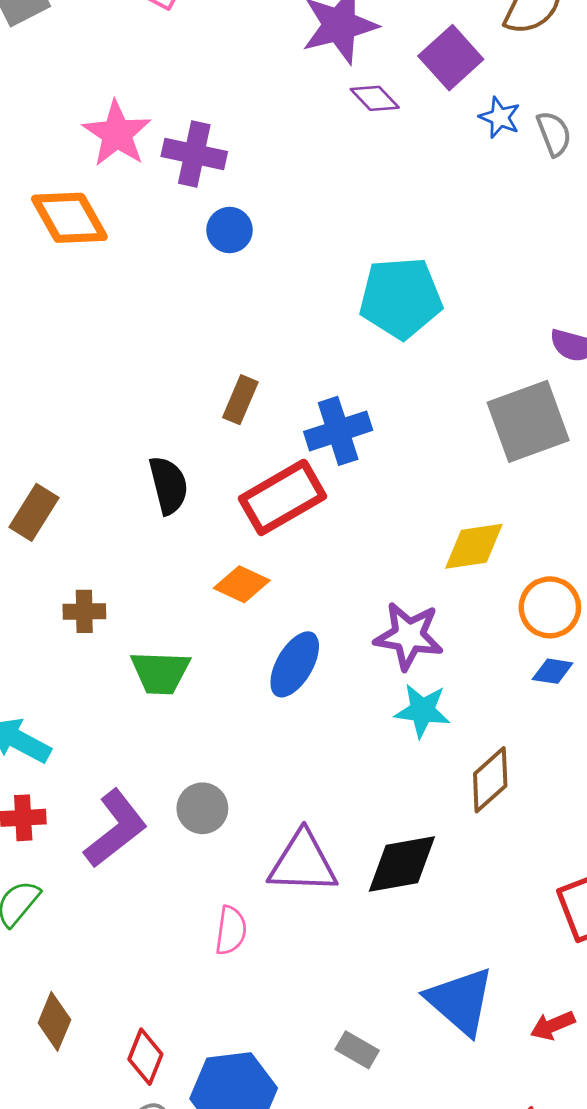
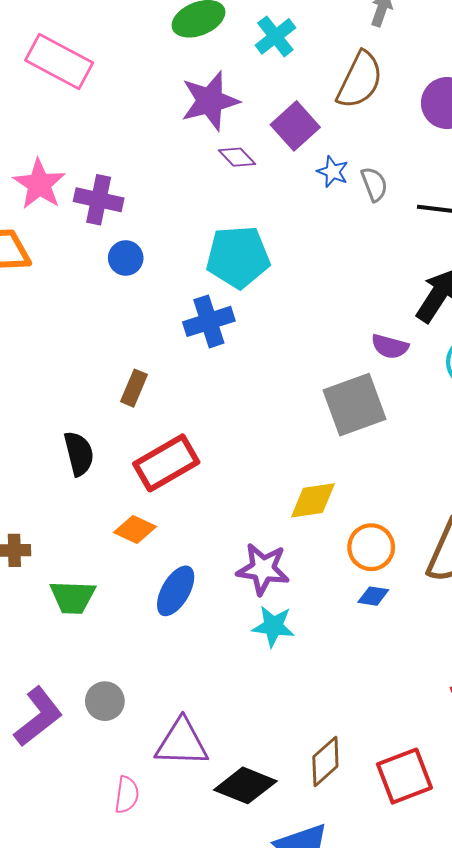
cyan pentagon: (401, 298) -> (238, 257), moved
blue cross: (338, 431) -> (209, 321), moved
brown diamond: (490, 780) -> (325, 761), moved
black diamond: (402, 864) -> (245, 785), moved, turned 32

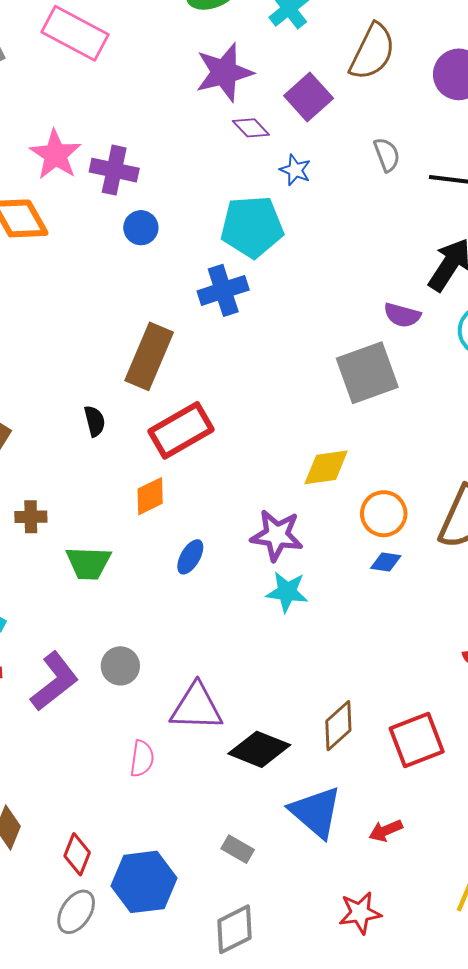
blue star: (333, 172) -> (295, 170), moved
brown rectangle: (134, 388) -> (149, 356), size x1.8
black semicircle: (79, 454) -> (95, 421), size x0.7
orange diamond: (135, 529) -> (150, 496), turned -51
blue ellipse: (176, 591) -> (190, 557), size x0.7

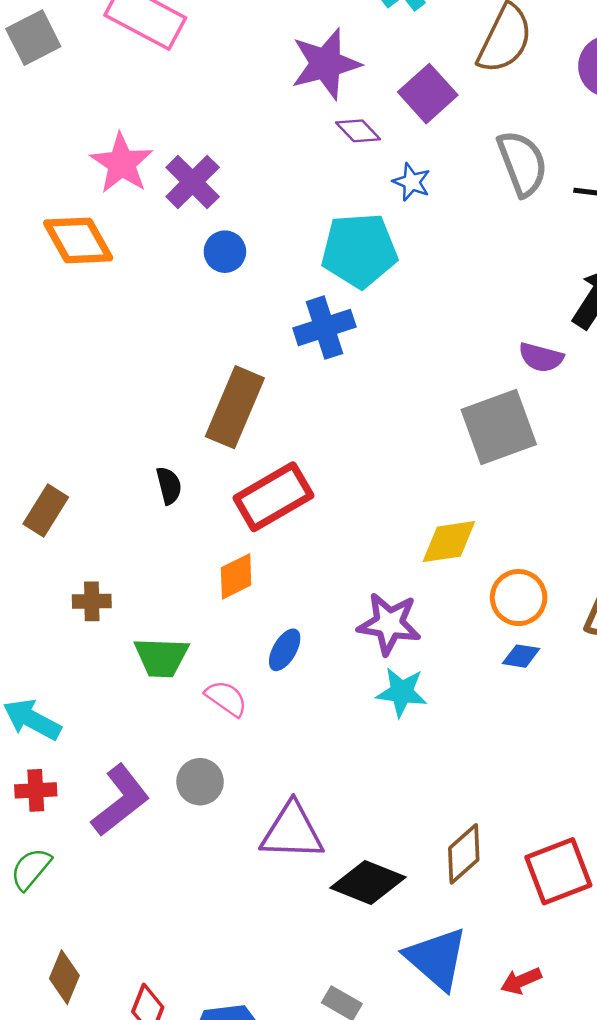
gray semicircle: (387, 155) -> (522, 163), size x1.6
purple cross: (114, 170) -> (193, 182), turned 33
pink semicircle: (142, 759) -> (226, 698), moved, turned -63

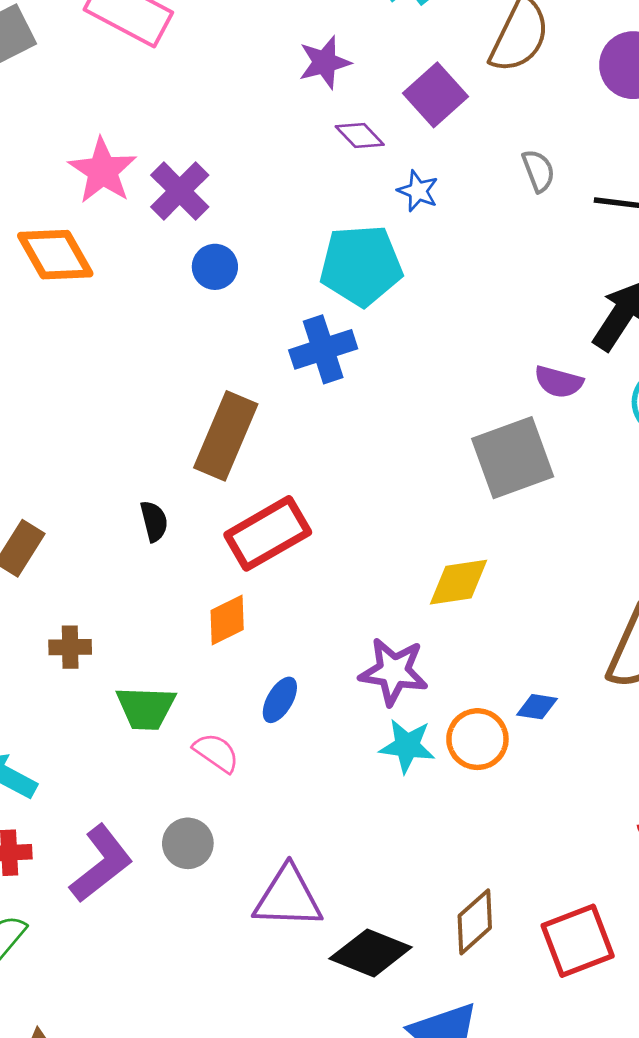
purple star: (326, 64) -> (325, 62), size x0.7
gray semicircle: (522, 163) -> (538, 171), size x0.6
orange circle: (519, 598) -> (477, 739), moved

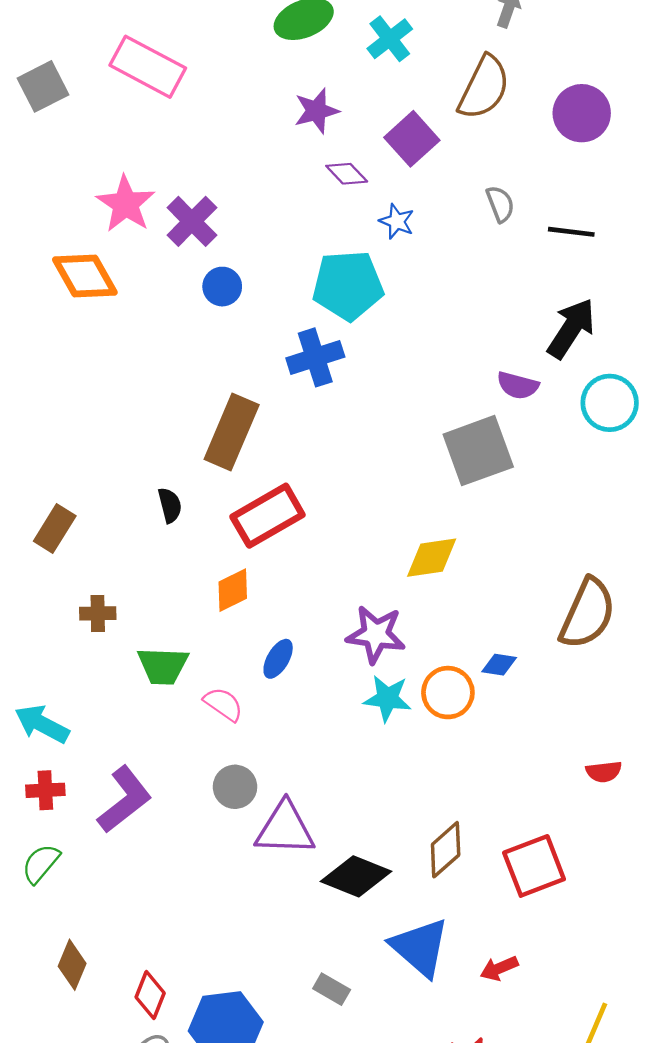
gray circle: (188, 843) -> (235, 787), moved

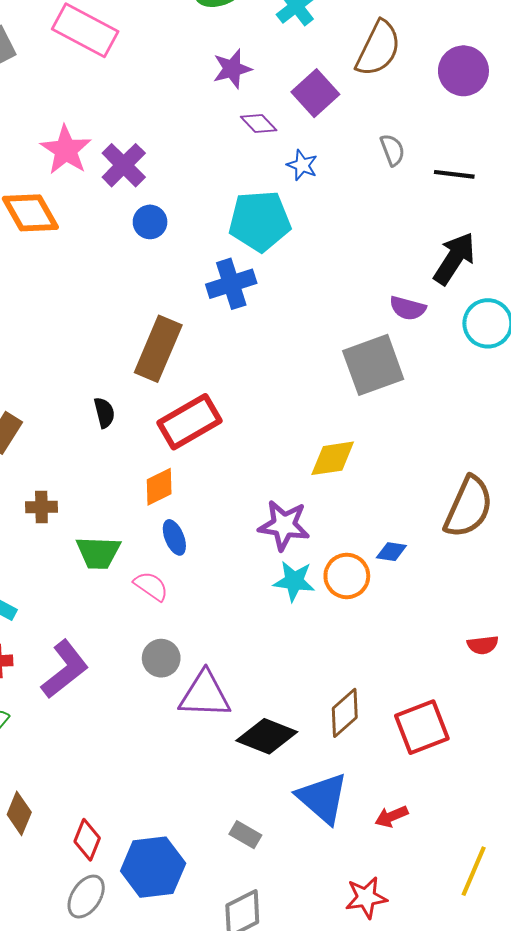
blue ellipse: (278, 659) -> (174, 537), moved, turned -52

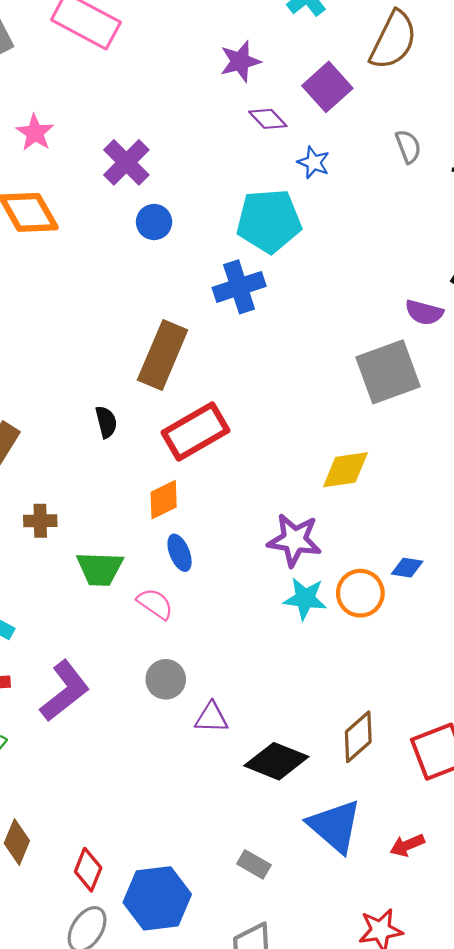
pink star: (66, 150) -> (35, 133), moved, size x0.7
purple triangle: (205, 695) -> (211, 718), size x0.6

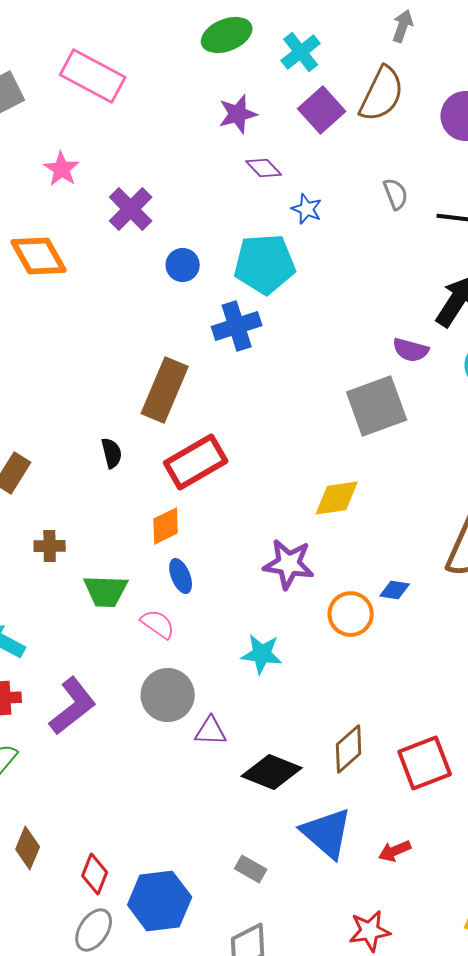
purple square: (327, 87) -> (322, 110), moved
pink star: (35, 133) -> (62, 169), moved
blue circle: (154, 222) -> (183, 265), moved
cyan star: (305, 598) -> (262, 654), moved
gray circle: (166, 679) -> (168, 695), size x1.4

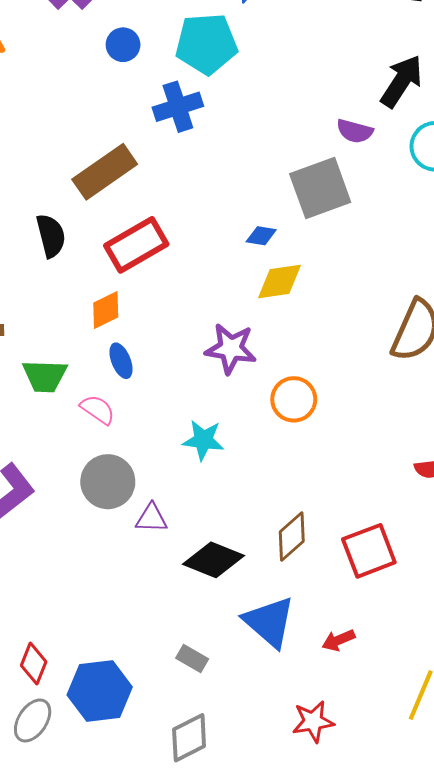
brown rectangle: (165, 390) -> (105, 172), turned 32
black semicircle: (112, 453) -> (51, 236), size x1.4
blue diamond: (395, 590) -> (261, 236), moved

